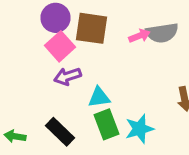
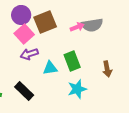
brown square: (92, 28) -> (45, 22), turned -30
green rectangle: (106, 124) -> (72, 61), moved

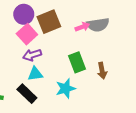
cyan triangle: (50, 68) -> (35, 74), moved
brown arrow: (107, 69) -> (102, 71), moved
cyan star: (77, 89) -> (66, 88), moved

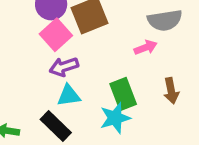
pink arrow: (82, 27) -> (146, 48), moved
green rectangle: (77, 62) -> (123, 94), moved

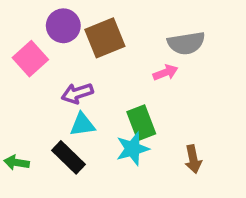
pink square: (56, 35) -> (30, 59), moved
brown arrow: (171, 91) -> (193, 159), moved

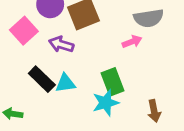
purple arrow: (77, 93) -> (61, 44), moved, turned 35
black rectangle: (68, 157) -> (42, 79), moved

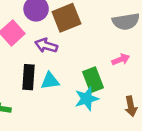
pink arrow: (132, 42) -> (121, 59), moved
black rectangle: (42, 79) -> (28, 77), turned 50

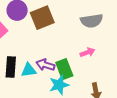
purple arrow: (46, 46) -> (45, 65), moved

